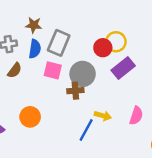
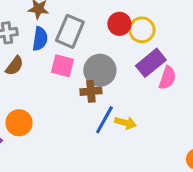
red circle: (103, 48) -> (119, 24), moved
pink semicircle: (136, 116) -> (167, 78), moved
orange circle: (30, 117) -> (19, 123), moved
blue line: (86, 130) -> (104, 120), moved

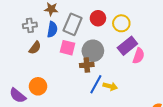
red circle: (119, 24) -> (98, 18), moved

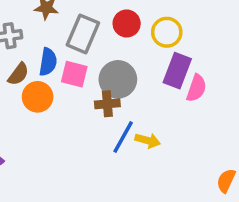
blue semicircle: (52, 29) -> (48, 62), moved
purple rectangle: (127, 46) -> (177, 71), turned -30
orange circle: (38, 86) -> (38, 97), moved

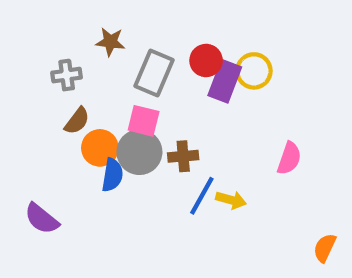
blue semicircle: (48, 62) -> (112, 175), moved
purple rectangle: (177, 71) -> (225, 81), moved
gray circle: (118, 79) -> (139, 152), moved
pink semicircle: (196, 88) -> (289, 158), moved

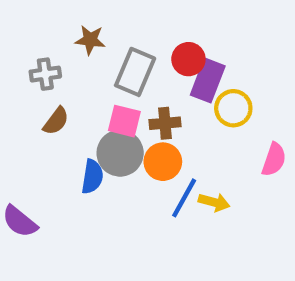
yellow circle: (254, 71) -> (233, 108), moved
orange circle: (100, 148) -> (163, 162), moved
brown cross: (183, 156) -> (165, 123), moved

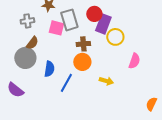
gray rectangle: (135, 72) -> (69, 20), turned -40
pink square: (124, 121) -> (56, 28), moved
gray circle: (120, 153) -> (25, 58), moved
blue line: (184, 198) -> (66, 83), moved

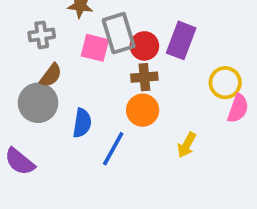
red circle: (94, 14) -> (144, 46), moved
yellow circle: (115, 37) -> (225, 83), moved
yellow arrow: (106, 81) -> (187, 145), turned 104

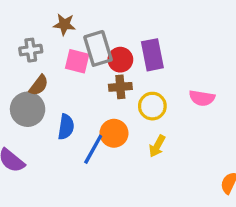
purple rectangle: (181, 40) -> (152, 55), turned -32
yellow circle: (225, 83) -> (152, 106), moved
pink semicircle: (238, 108) -> (202, 98), moved, turned 80
orange circle: (143, 110) -> (114, 133), moved

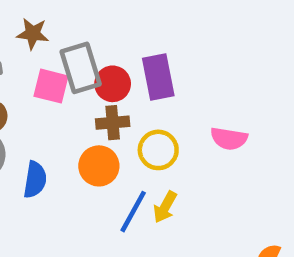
orange circle: (114, 133) -> (99, 166), moved
blue line: (93, 149) -> (133, 212), moved

